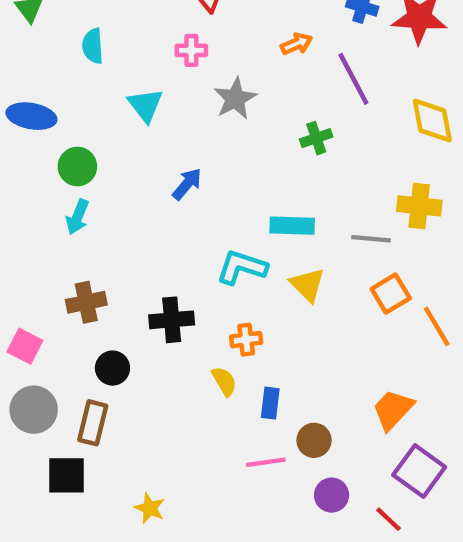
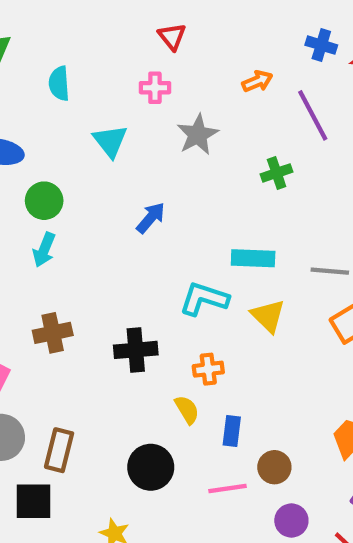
black circle: (112, 368) -> (151, 467), moved, size x1.4

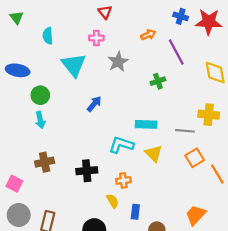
cyan triangle: (110, 141) -> (74, 65), size x1.4
cyan arrow: (44, 250) -> (40, 120), turned -35

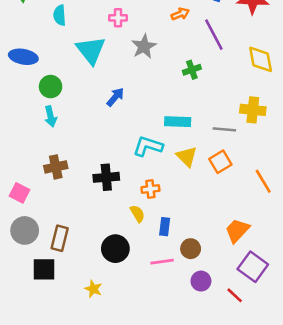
orange square: (195, 158) -> (220, 162), moved

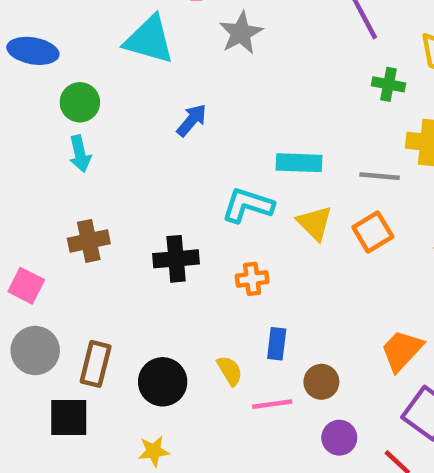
cyan triangle: (91, 50) -> (149, 40), turned -36
green cross: (192, 70) -> (388, 84), moved, turned 30
yellow semicircle: (137, 214) -> (230, 371), moved
black circle: (115, 249) -> (163, 382), moved
yellow star: (93, 289) -> (154, 451), turned -30

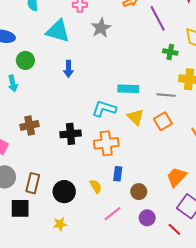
blue arrow: (192, 120) -> (68, 69), moved, turned 140
cyan arrow: (80, 154) -> (13, 84), moved
orange cross: (252, 279) -> (106, 143), size x1.6
pink line: (272, 404) -> (112, 214), moved, turned -30

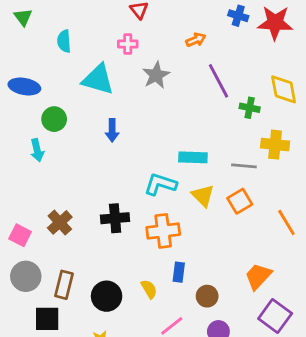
purple line: (158, 18) -> (218, 81), moved
brown cross: (30, 125) -> (60, 222), moved, turned -30

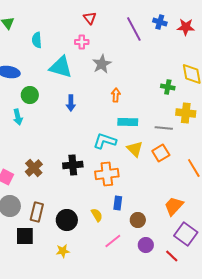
red star: (275, 23) -> (186, 27), size x0.7
orange arrow: (196, 40) -> (116, 95), moved, turned -64
purple line: (218, 81) -> (134, 29), moved

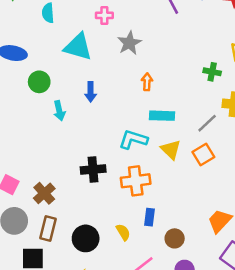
cyan arrow: (18, 117) -> (59, 111), moved
gray line: (164, 128) -> (207, 123), turned -48
brown cross: (34, 168) -> (44, 193), moved

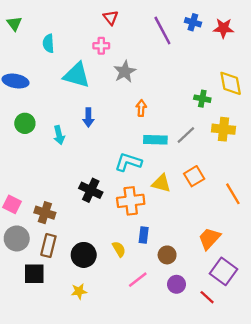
green circle: (39, 82) -> (25, 123), moved
gray line: (207, 123) -> (186, 135), moved
yellow triangle: (171, 149) -> (161, 183), moved, turned -30
black cross: (93, 170) -> (91, 190), turned 30
brown cross: (44, 193) -> (45, 213), turned -30

